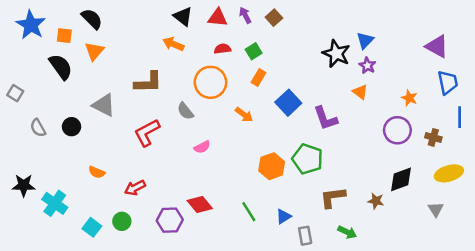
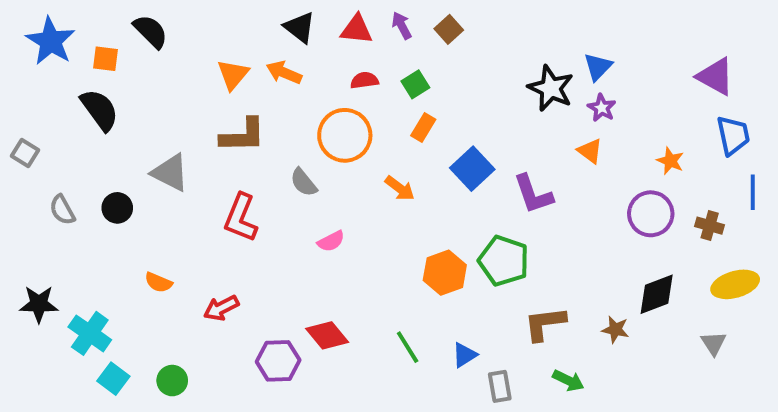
orange triangle: (94, 51) -> (233, 75), moved
red L-shape: (147, 133) -> (241, 218), turned -40
green circle: (122, 221) -> (172, 381), moved
cyan square: (92, 227) -> (113, 379), moved

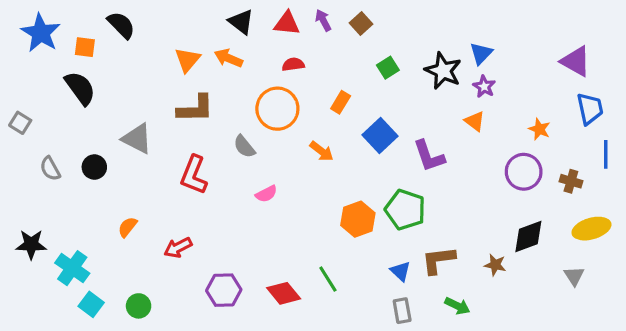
green square: (415, 84) -> (388, 68), moved
orange semicircle: (158, 282) -> (127, 227), turned 105
red diamond: (327, 335) -> (284, 293), moved
blue triangle: (464, 355) -> (401, 271), moved, turned -45

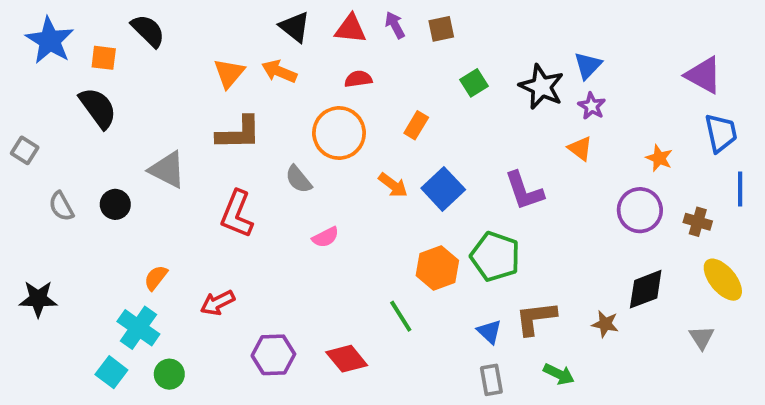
brown square: (361, 23) -> (441, 29), turned 30
blue square: (380, 135) -> (443, 189), moved
yellow ellipse: (591, 229) -> (723, 280), turned 66
cyan cross: (72, 268) -> (138, 328), moved
green line: (328, 279) -> (401, 316), moved

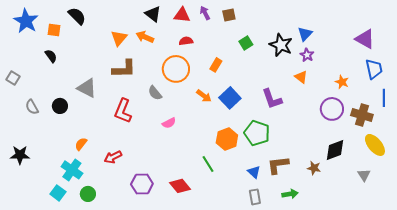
black semicircle: (98, 108) -> (51, 56), size x0.6
brown cross: (698, 222) -> (362, 115), size x1.5
green arrow: (559, 374) -> (290, 194), turned -35

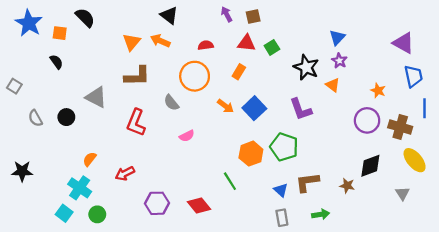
red triangle: (182, 15) -> (247, 43), moved
black star: (281, 45) -> (306, 67), moved

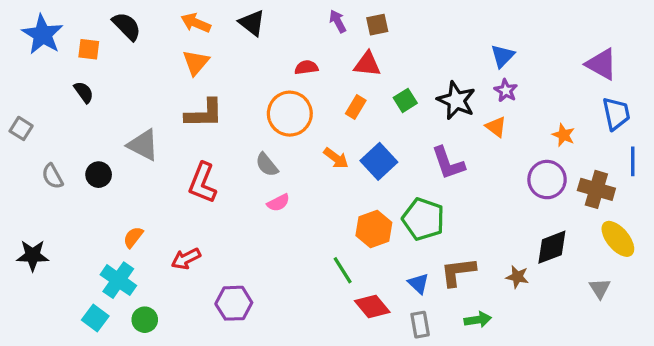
orange arrow: (160, 41) -> (196, 23), moved
green square: (272, 47) -> (405, 100), moved
gray semicircle: (171, 103) -> (267, 165), moved
red diamond: (199, 206) -> (372, 306), moved

